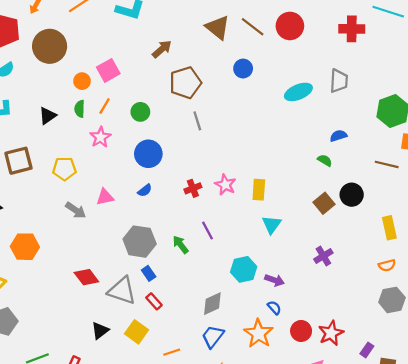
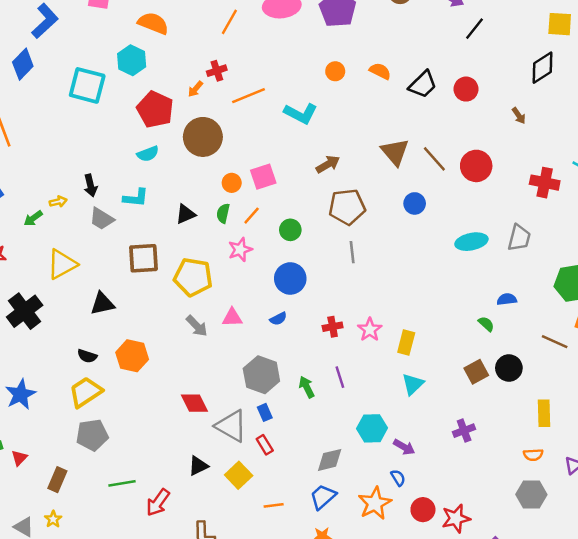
yellow pentagon: (64, 169) -> (193, 277), size x1.4

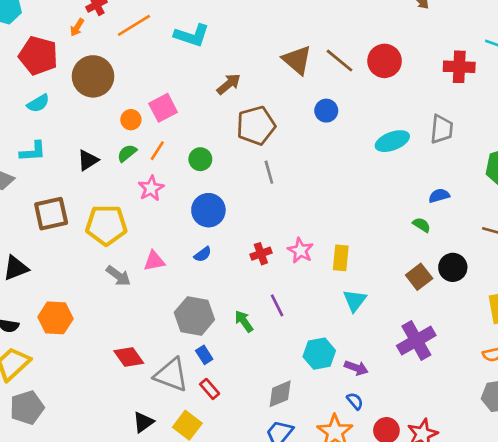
green semicircle: (223, 213) -> (127, 153), turned 48
purple cross: (464, 431) -> (416, 341), size x1.6

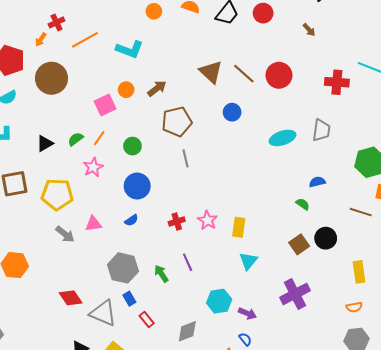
orange circle: (131, 120) -> (126, 90), moved
red rectangle: (210, 389) -> (147, 320), moved

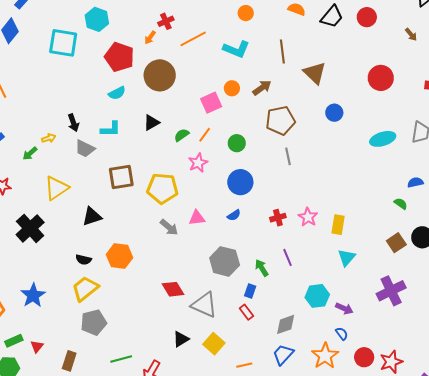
orange circle: (154, 11) -> (246, 13), moved
brown line: (244, 74) -> (282, 51), moved, turned 40
black triangle: (45, 143) -> (151, 123), moved
blue rectangle: (129, 299) -> (250, 291), moved, turned 48

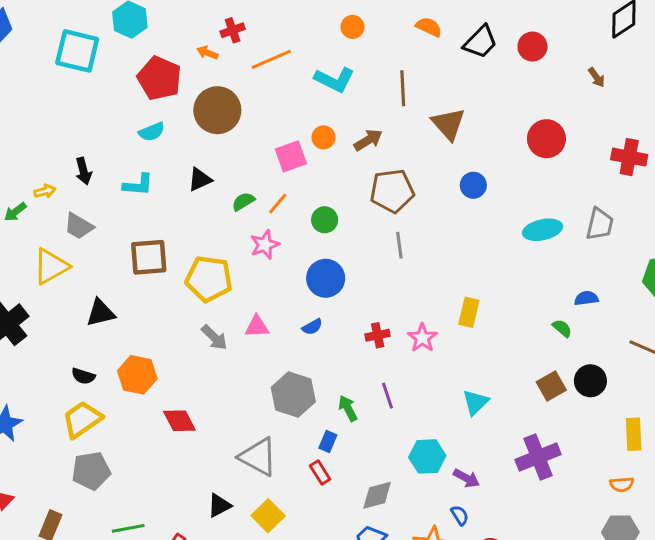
orange arrow: (150, 38) -> (207, 53), turned 72
gray trapezoid: (85, 149) -> (79, 226), moved
yellow rectangle: (338, 225) -> (469, 312), moved
red diamond: (173, 289) -> (179, 421), moved

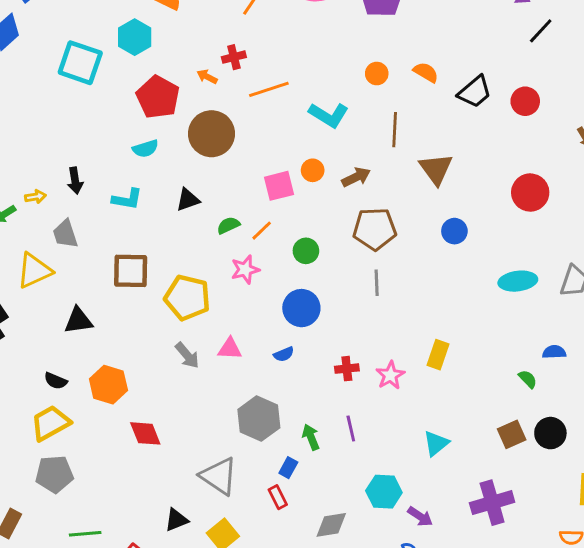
orange circle: (353, 27) -> (377, 74), moved
gray trapezoid: (79, 226) -> (65, 234), turned 36

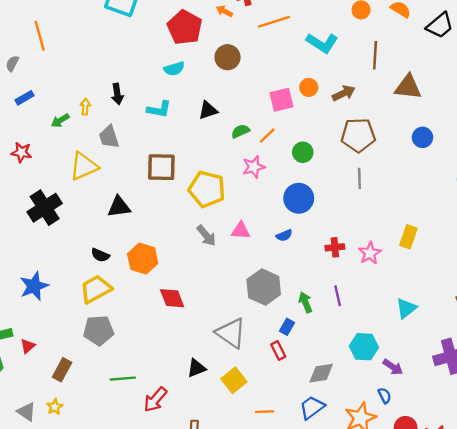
brown circle: (212, 134) -> (228, 57), size x0.7
brown triangle: (436, 169) -> (408, 87), turned -48
yellow arrow: (35, 197) -> (85, 107), turned -77

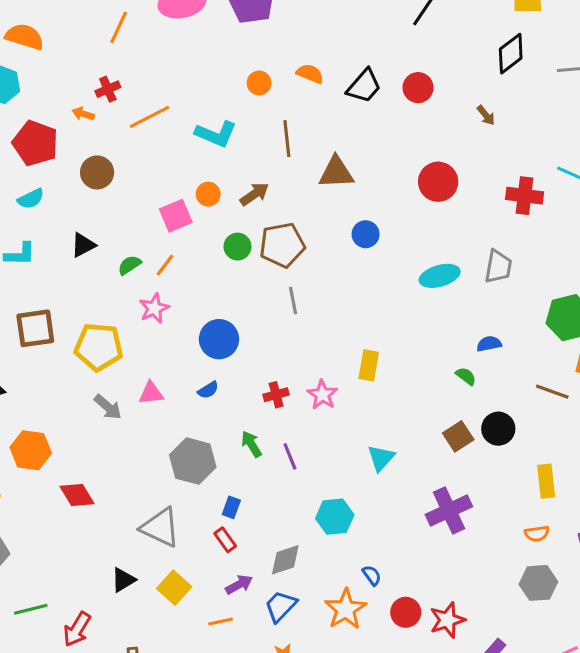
green circle: (303, 152) -> (237, 247), moved
green arrow: (305, 302) -> (251, 444), moved
purple arrow: (393, 367) -> (239, 585), moved, turned -54

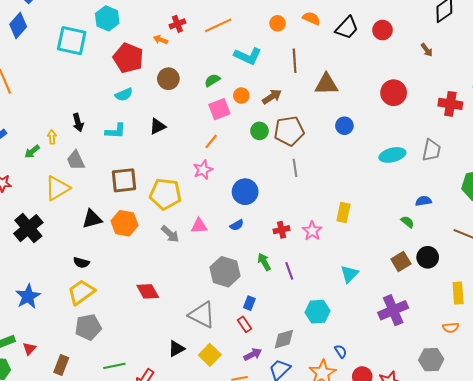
orange line: (150, 117) -> (218, 25), moved
green semicircle: (129, 265) -> (212, 80), moved
orange hexagon: (31, 450) -> (125, 223), moved
gray hexagon: (538, 583) -> (431, 360), moved

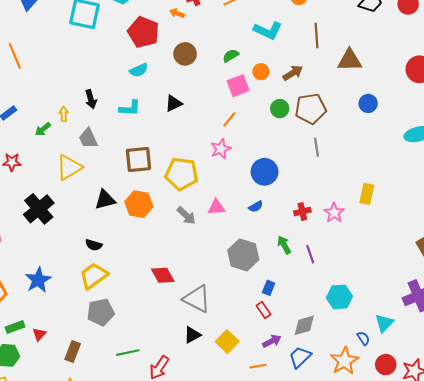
cyan triangle: (349, 274) -> (384, 323), moved
gray triangle: (202, 315) -> (197, 299), moved

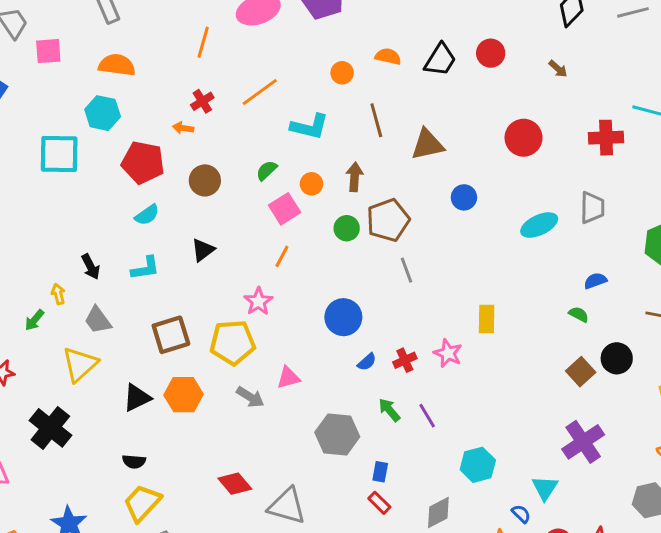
brown arrow: (293, 73) -> (355, 177), turned -42
pink star: (221, 149) -> (258, 301), moved
blue semicircle: (256, 207) -> (367, 362), moved

